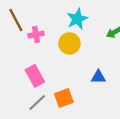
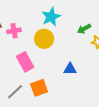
pink rectangle: (35, 76) -> (25, 62), moved

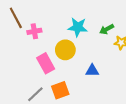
cyan star: (51, 17) -> (78, 27), moved, turned 30
yellow circle: (44, 39) -> (65, 50), moved

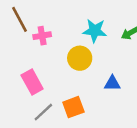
pink rectangle: (46, 63) -> (32, 82), moved

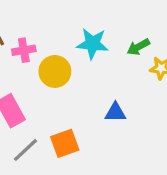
yellow circle: (80, 58) -> (55, 71), moved

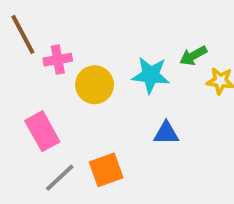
cyan star: (92, 44) -> (151, 75), moved

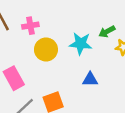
pink cross: (58, 60) -> (30, 26), moved

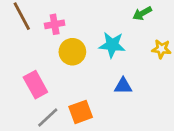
green arrow: (107, 32) -> (142, 13), moved

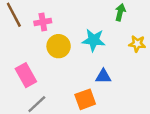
green arrow: (142, 13) -> (120, 12), turned 133
orange square: (81, 112) -> (85, 99), moved

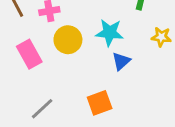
pink rectangle: (26, 75) -> (29, 54), moved
blue triangle: (103, 76) -> (121, 61), moved, turned -42

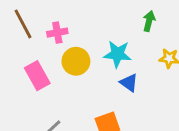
blue triangle: (121, 61) -> (129, 83), turned -42

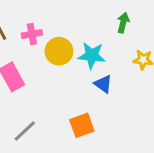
yellow circle: (76, 61) -> (59, 51), moved

